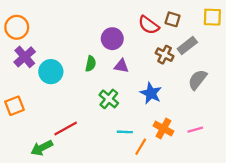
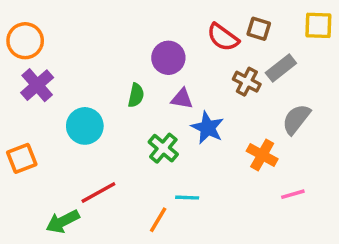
cyan circle: (51, 72) -> (85, 126), moved
blue star: (151, 93) -> (208, 128), moved
orange cross: (163, 128) -> (262, 155), moved
orange line: (141, 147) -> (158, 220), moved

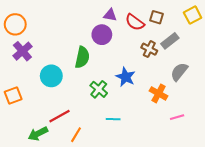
yellow square: (318, 25) -> (193, 15), turned -30
green semicircle: (136, 95) -> (82, 57), size x1.5
purple triangle: (182, 99) -> (110, 15), moved
orange line: (158, 220) -> (76, 135), moved

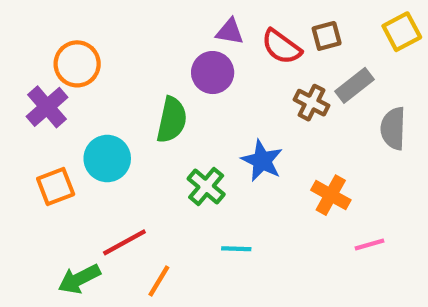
brown square: (156, 17) -> (327, 36), turned -32
orange circle: (15, 24) -> (77, 64), moved
gray semicircle: (179, 72) -> (393, 128), moved, turned -36
orange square: (13, 95) -> (56, 186), moved

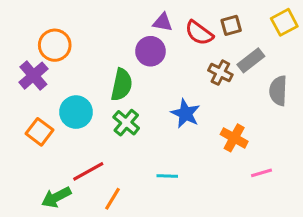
orange square: (56, 186) -> (39, 132), turned -32
green cross: (206, 186) -> (126, 123), moved

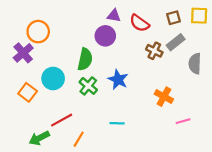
yellow square: (284, 22) -> (199, 16), turned 30
brown square: (231, 25) -> (173, 18), moved
blue star: (185, 114) -> (118, 80), moved

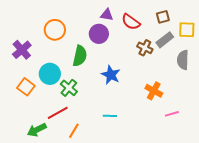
yellow square: (199, 16) -> (187, 30), moved
orange circle: (38, 32) -> (55, 30), moved
green cross: (88, 86) -> (69, 88), moved

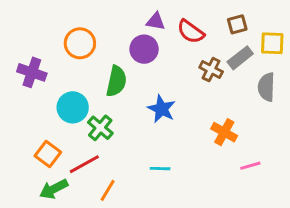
purple cross: (22, 50) -> (32, 72), turned -30
orange square: (26, 87) -> (48, 154), moved

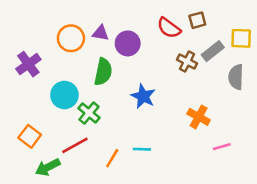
purple triangle: (156, 21) -> (101, 33), moved
brown square: (237, 24) -> (197, 20), moved
purple cross: (32, 72) -> (28, 64), turned 35
orange square: (48, 154) -> (30, 136), moved
orange line: (108, 190) -> (112, 158), moved

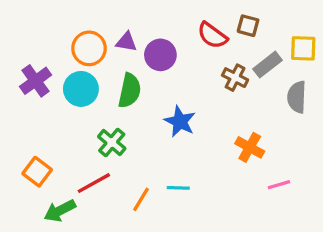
brown square: (197, 20) -> (248, 26), turned 30
cyan circle: (64, 95) -> (81, 89), moved

